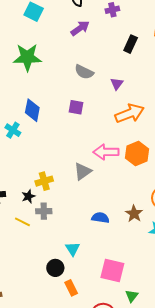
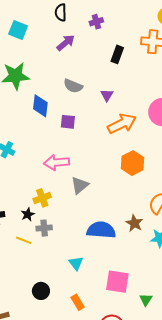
blue diamond: (32, 110) -> (40, 106), moved
pink arrow: (106, 152) -> (56, 162), moved
blue semicircle: (100, 218) -> (101, 230), size x1.6
black circle: (55, 268) -> (41, 291), moved
green triangle: (132, 296) -> (146, 300), moved

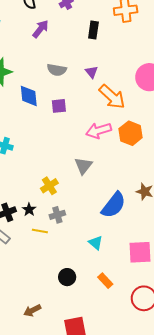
orange arrow: (122, 124) -> (112, 97), turned 80
pink arrow: (56, 162) -> (99, 131), moved
black star: (28, 214) -> (29, 210), moved
blue semicircle: (101, 230) -> (114, 205), turned 136

